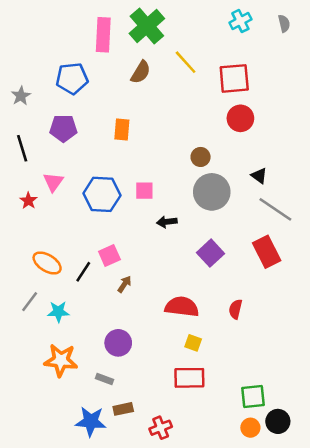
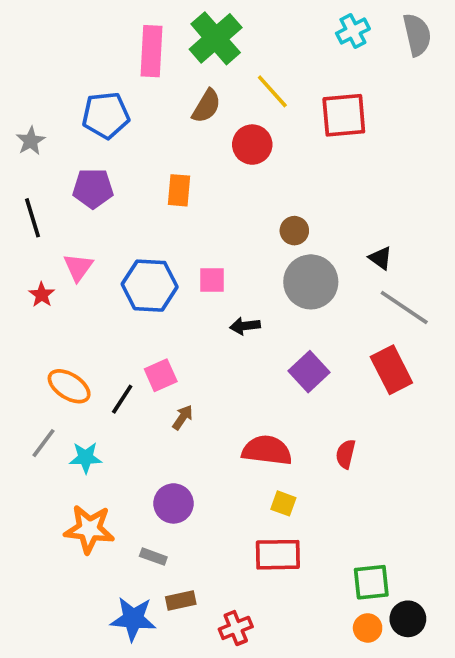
gray semicircle: (284, 24) -> (417, 35), size x1.6
red circle: (240, 118) -> (252, 145), moved

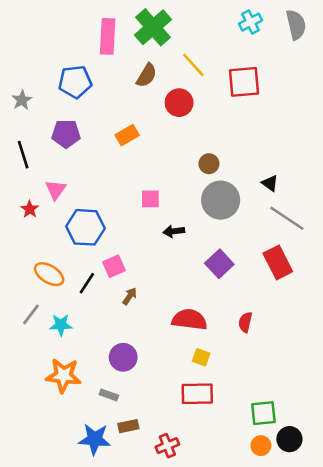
orange rectangle: (179, 190) -> (127, 135), turned 55
blue hexagon: (150, 286) -> (85, 227), moved

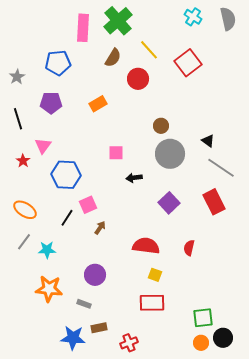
cyan cross: (250, 22) -> (193, 17), turned -30
red square: (244, 82) -> (188, 63), turned -32
orange ellipse: (49, 274) -> (25, 210), moved

